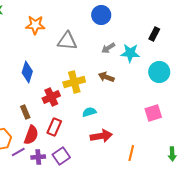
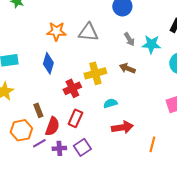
orange star: (35, 25) -> (56, 31), moved
gray arrow: (108, 48) -> (129, 39), turned -88
brown rectangle: (25, 112) -> (38, 110), moved

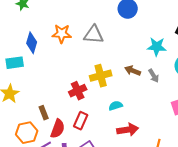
gray arrow: (129, 39) -> (154, 76), moved
blue diamond: (48, 63) -> (32, 43), moved

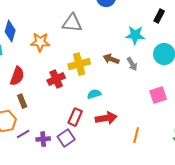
orange star: (62, 34) -> (40, 42), moved
red rectangle: (81, 121) -> (75, 117), moved
red semicircle: (58, 129) -> (17, 76), moved

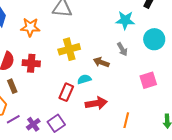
brown arrow: (111, 59) -> (101, 62), moved
red cross: (56, 79) -> (31, 63), moved, turned 30
red rectangle: (75, 117) -> (66, 92), moved
purple cross: (43, 139) -> (33, 124), turned -32

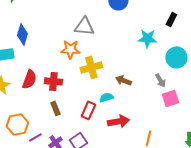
orange star: (30, 27) -> (70, 49), moved
gray arrow: (122, 49) -> (160, 80), moved
brown rectangle: (12, 86) -> (55, 108), moved

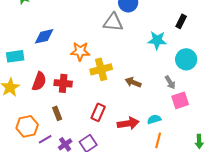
gray triangle: (84, 26) -> (113, 22), moved
blue diamond: (22, 34) -> (44, 36), moved, turned 60
cyan semicircle: (106, 97) -> (154, 119), moved
brown rectangle: (55, 108) -> (57, 113), moved

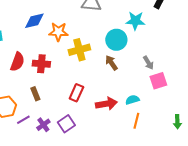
blue diamond: (44, 36) -> (34, 21), moved
cyan circle: (186, 59) -> (116, 40), moved
brown arrow: (133, 82) -> (111, 63), turned 35

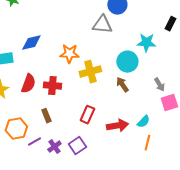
blue diamond: (34, 21) -> (31, 43), moved
cyan semicircle: (132, 100) -> (143, 122), turned 152

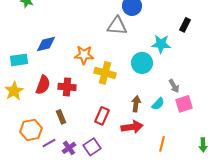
yellow cross: (90, 72) -> (105, 73), turned 30
brown arrow: (122, 85) -> (136, 104), moved, turned 42
cyan semicircle: (143, 122) -> (158, 104), moved

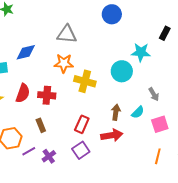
gray triangle: (117, 26) -> (67, 34), moved
pink square: (184, 104) -> (160, 124), moved
orange line: (162, 144) -> (158, 156), moved
purple square: (92, 147) -> (81, 150), moved

